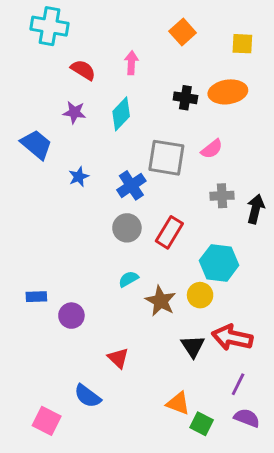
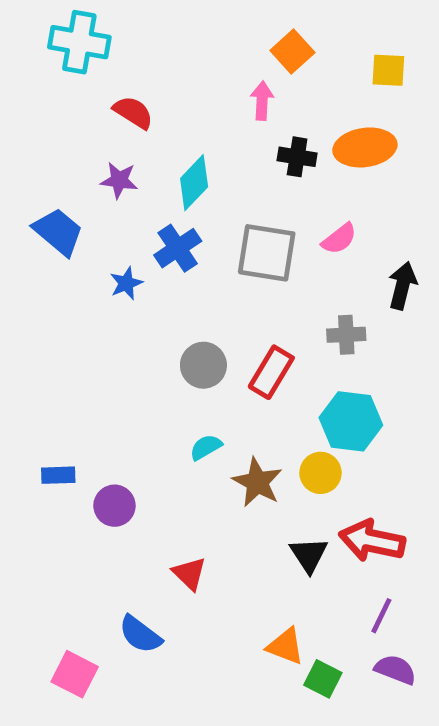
pink arrow: (131, 63) -> (262, 101), moved
blue cross: (131, 185) -> (178, 248), moved
gray cross: (222, 196) -> (346, 335), moved
black arrow: (256, 209) -> (402, 286), moved

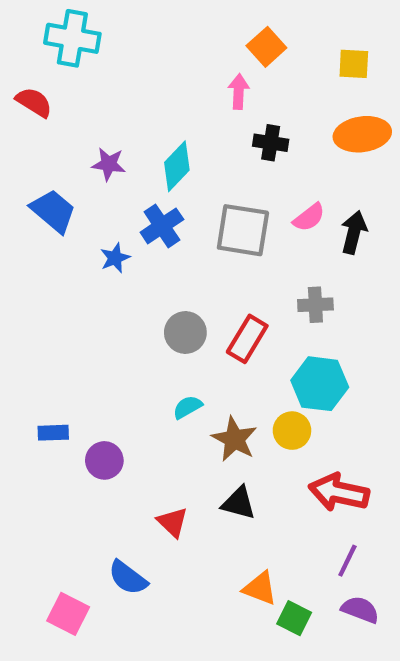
red semicircle: (133, 112) -> (34, 102), moved
orange ellipse: (365, 147) -> (362, 134), moved
black arrow: (402, 286) -> (354, 232), moved
black triangle: (309, 555) -> (239, 503), moved, turned -42

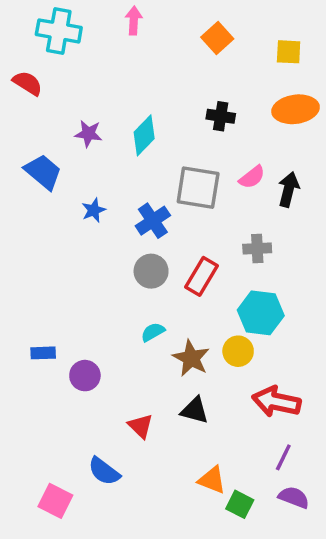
pink arrow: (239, 92) -> (134, 21), moved
blue cross: (162, 226) -> (153, 221), moved

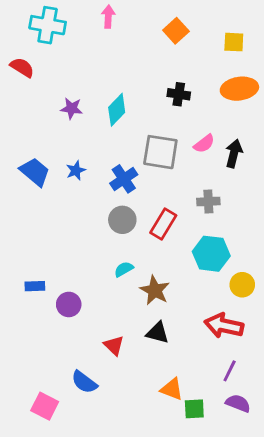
blue trapezoid: (43, 172) -> (35, 172), moved
yellow circle: (238, 351) -> (242, 285), moved
green square: (240, 504) -> (194, 409), turned -30

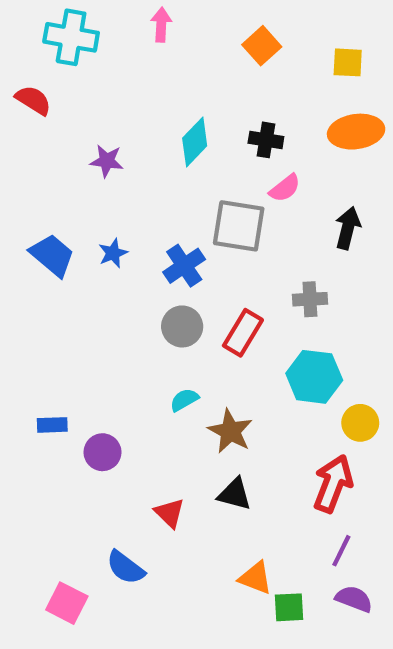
cyan diamond: (117, 110) -> (195, 142), moved
pink semicircle: (204, 144) -> (285, 188), moved
red arrow: (224, 326) -> (333, 484), turned 99

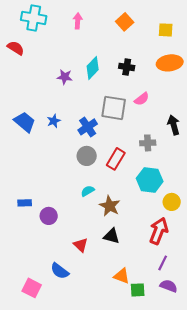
pink arrow: (161, 25) -> (78, 21), moved
purple star: (107, 161) -> (65, 77), moved
pink semicircle: (285, 188) -> (142, 99), moved
black arrow: (348, 228) -> (174, 125), moved, turned -30

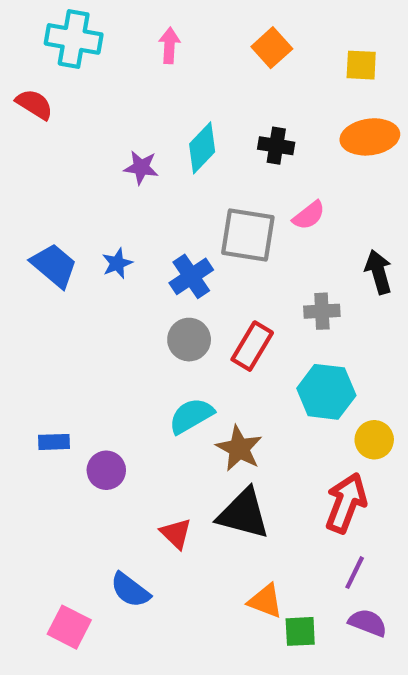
cyan semicircle: (88, 191) -> (191, 416), size x1.5
black triangle: (112, 236) -> (244, 514), size x1.5

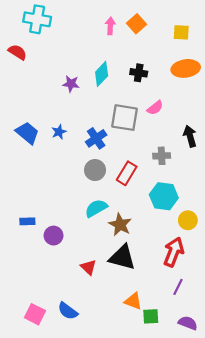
pink arrow: (169, 45) -> (110, 26), moved
blue semicircle: (130, 590) -> (68, 311), moved
purple semicircle: (368, 623) -> (188, 323), moved

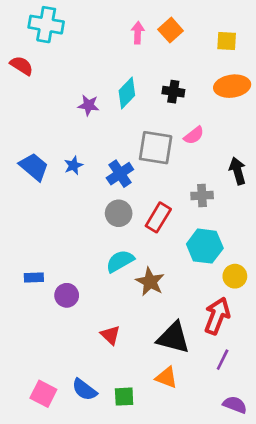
black triangle: (122, 257) -> (173, 338), moved
green square: (151, 316) -> (124, 397), moved

